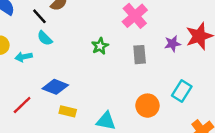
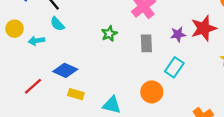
cyan rectangle: (182, 91) -> (174, 67), moved

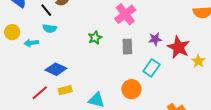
cyan semicircle: (57, 24) -> (50, 28), turned -40
red star: (204, 28) -> (178, 47), moved, turned -30
red line: (33, 86) -> (40, 93), moved
yellow rectangle: (76, 94) -> (65, 90), turned -32

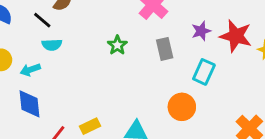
blue diamond: (56, 69) -> (29, 104), moved, turned 70

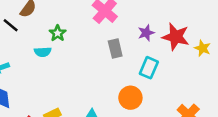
cyan semicircle: (52, 45) -> (43, 52), moved
green star: (117, 45) -> (58, 33), moved

